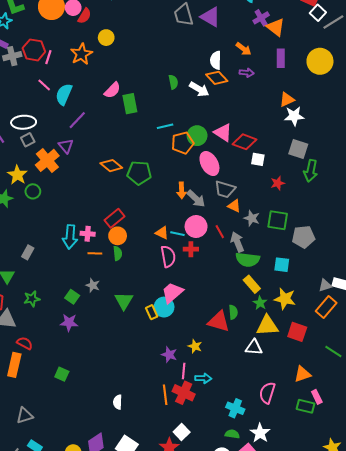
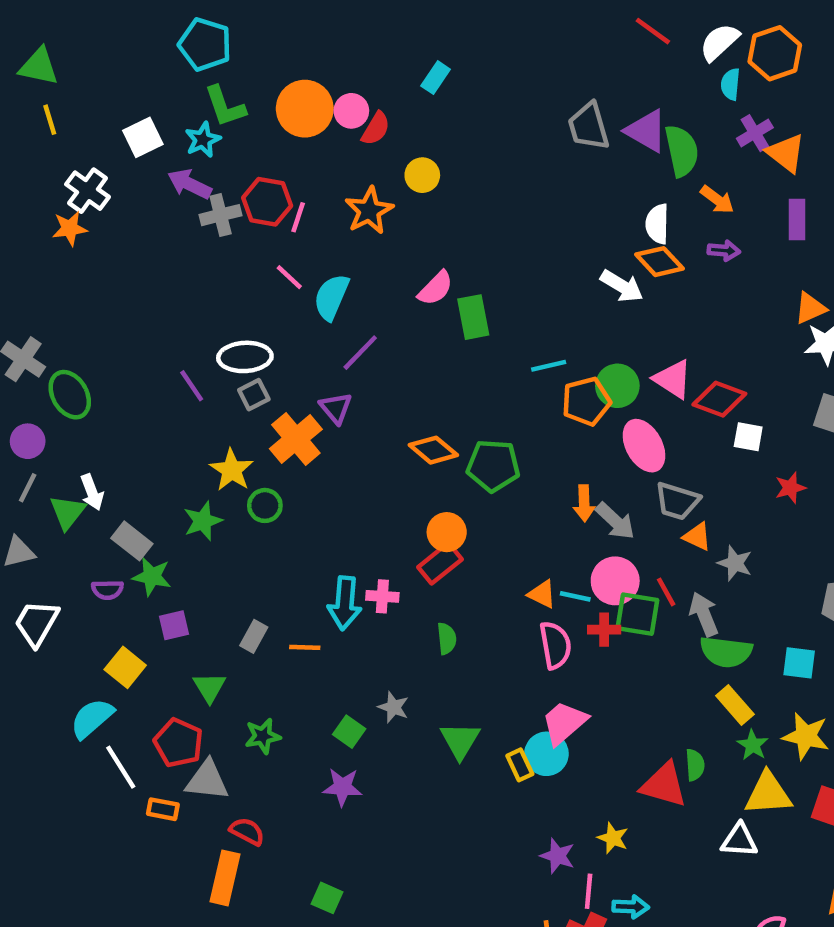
green semicircle: (173, 82) -> (682, 151), moved, size x1.6
green square: (278, 220) -> (637, 614), moved
orange circle: (118, 236) -> (447, 532), moved
orange line: (95, 253) -> (305, 647), moved

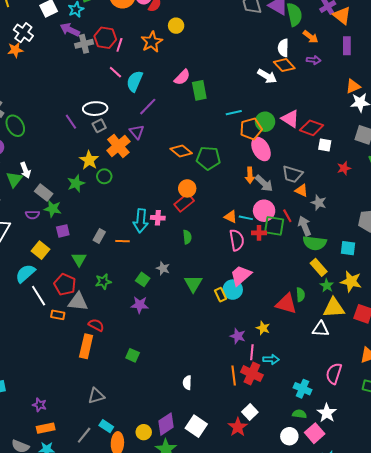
pink ellipse: (644, 446) -> (261, 149), moved

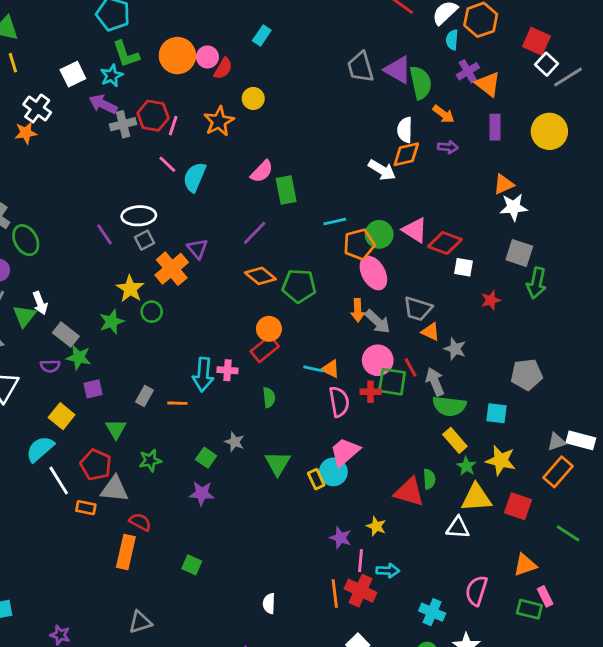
orange diamond: (284, 65) -> (406, 154), turned -60
purple line: (148, 107) -> (255, 233), moved
cyan line: (246, 218) -> (313, 369), moved

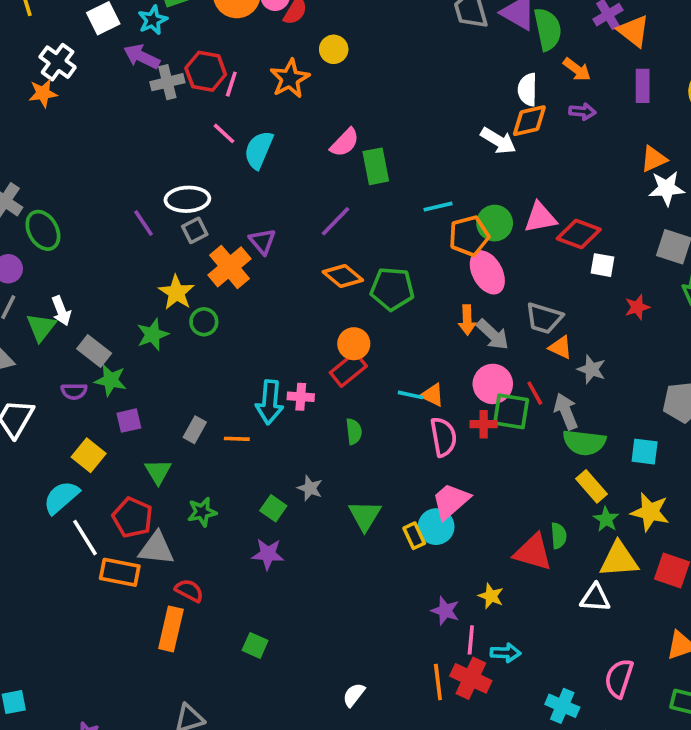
pink triangle: (415, 230) -> (540, 218), turned -44
orange rectangle: (86, 508) -> (120, 572), size x1.5
white semicircle: (269, 604) -> (354, 695), turned 36

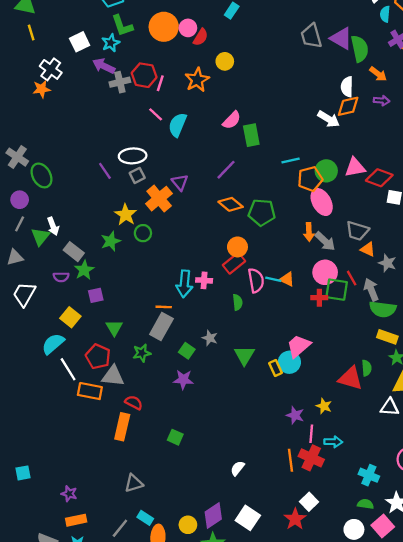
green star: (111, 380) -> (84, 270), turned 30
gray rectangle: (195, 430) -> (161, 326), moved, size x1.6
pink semicircle: (443, 437) -> (256, 280), moved
yellow rectangle: (592, 486) -> (387, 337), turned -30

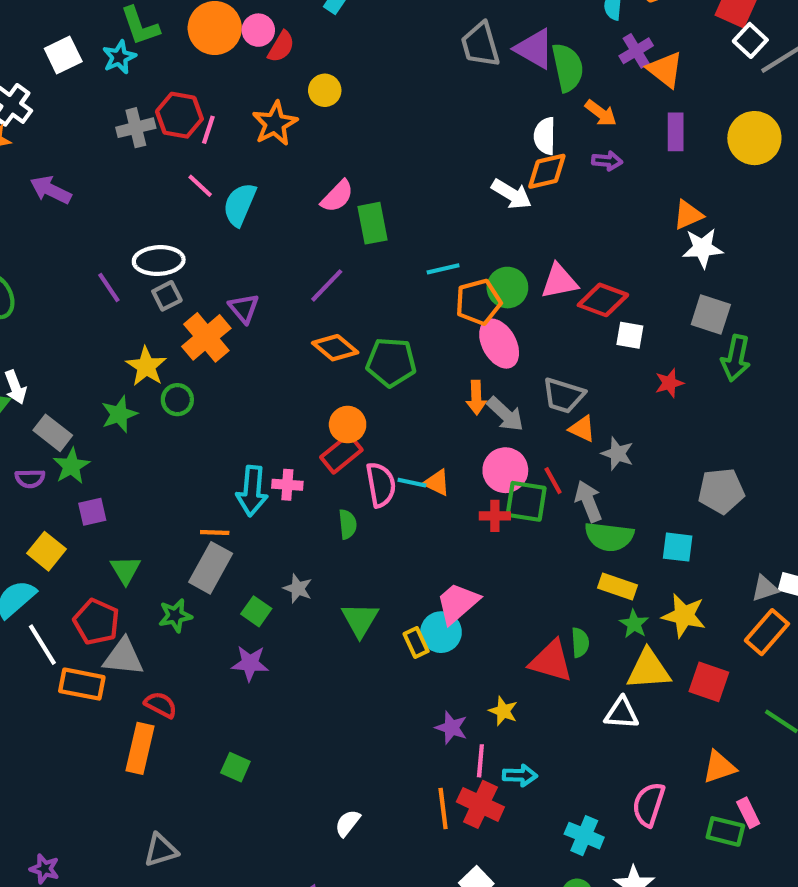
purple arrow: (104, 66) -> (51, 190), moved

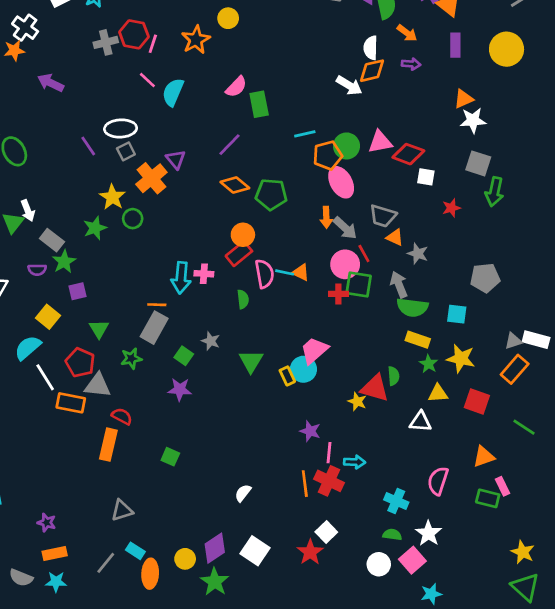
red line: (553, 481) -> (364, 254), moved
yellow triangle: (649, 669) -> (438, 393), size x0.7
yellow star: (503, 711) -> (357, 402), moved

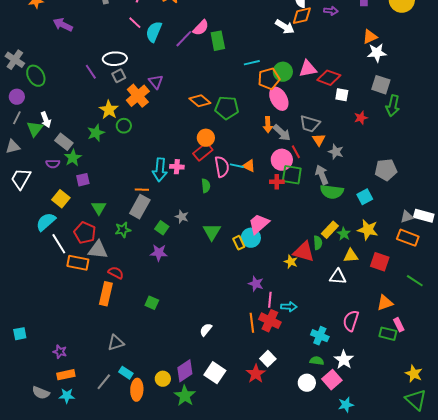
purple line: (229, 145) -> (184, 39), moved
orange triangle: (395, 237) -> (319, 140), turned 32
cyan square: (457, 314) -> (365, 197), turned -35
yellow rectangle: (418, 340) -> (330, 230), moved, turned -66
orange rectangle: (515, 369) -> (408, 238), turned 70

